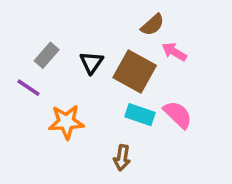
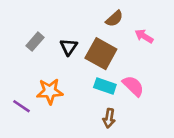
pink arrow: (174, 52) -> (144, 36), moved
purple line: (29, 88) -> (22, 106), moved
brown arrow: (122, 158) -> (109, 118), moved

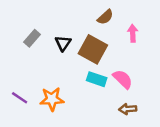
pink arrow: (144, 36) -> (133, 33), turned 56
orange star: (50, 91) -> (52, 99), moved
brown arrow: (109, 118) -> (128, 109), moved, turned 77

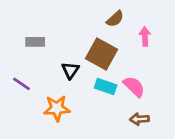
gray rectangle: (32, 38) -> (35, 42), turned 49
black triangle: (63, 43) -> (70, 70), moved
purple line: (20, 98) -> (22, 84), moved

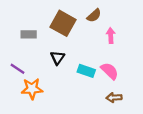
pink arrow: (145, 36) -> (111, 35), moved
brown square: (102, 54) -> (63, 23), moved
orange star: (57, 108) -> (32, 89), moved

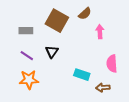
purple line: (18, 69) -> (27, 56), moved
cyan rectangle: (86, 71) -> (82, 75), moved
pink semicircle: (110, 71) -> (112, 64), moved, turned -138

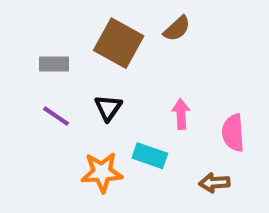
pink arrow: (100, 32) -> (181, 114), moved
cyan rectangle: (82, 75) -> (150, 156), moved
orange star: (29, 80) -> (102, 172), moved

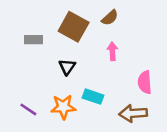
pink arrow: (181, 114) -> (112, 51), moved
purple line: (56, 116) -> (28, 109), moved
brown arrow: (214, 183) -> (133, 113), size x1.5

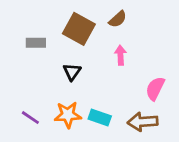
pink semicircle: (145, 82) -> (155, 88), turned 30
cyan rectangle: (93, 97) -> (100, 118), moved

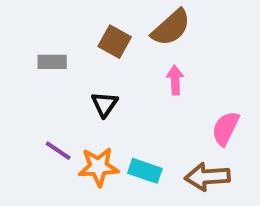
brown semicircle: (118, 19) -> (171, 28), size x1.5
brown square: (79, 29) -> (115, 42), size x0.7
purple line: (30, 118) -> (58, 151), moved

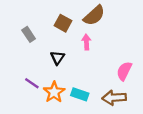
gray rectangle: (52, 62) -> (29, 34), turned 56
pink arrow: (175, 80) -> (86, 42), moved
orange star: (98, 167) -> (54, 92), turned -30

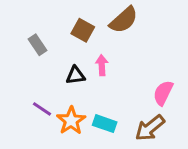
pink arrow: (86, 42) -> (102, 65), moved
black triangle: (57, 58) -> (76, 75), turned 48
brown arrow: (114, 98) -> (150, 128), turned -35

